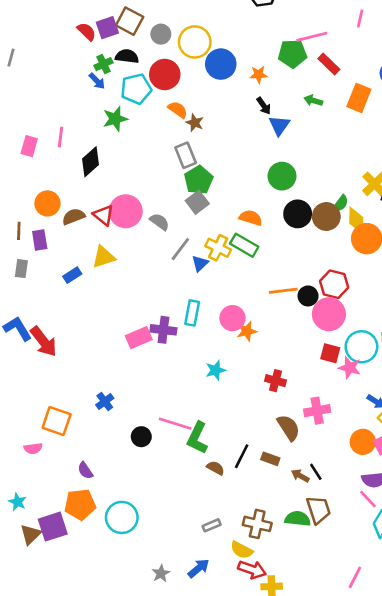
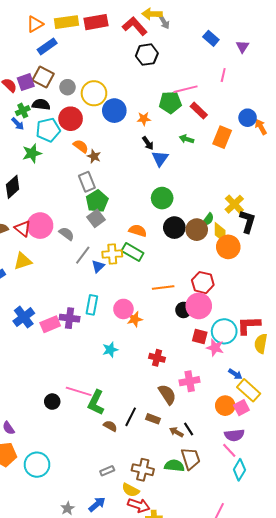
yellow cross: (218, 248) -> (112, 254), turned -30
black circle: (308, 296) -> (183, 310), moved
blue cross: (105, 401) -> (24, 317), moved, size x1.5

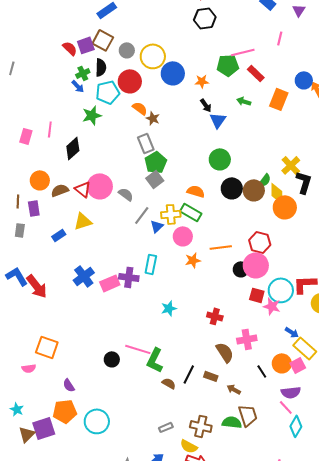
black semicircle: (41, 104) -> (101, 67), turned 84
pink circle: (123, 309) -> (183, 236), moved
orange star: (135, 319) -> (193, 260), moved
black line: (189, 429) -> (262, 371), moved

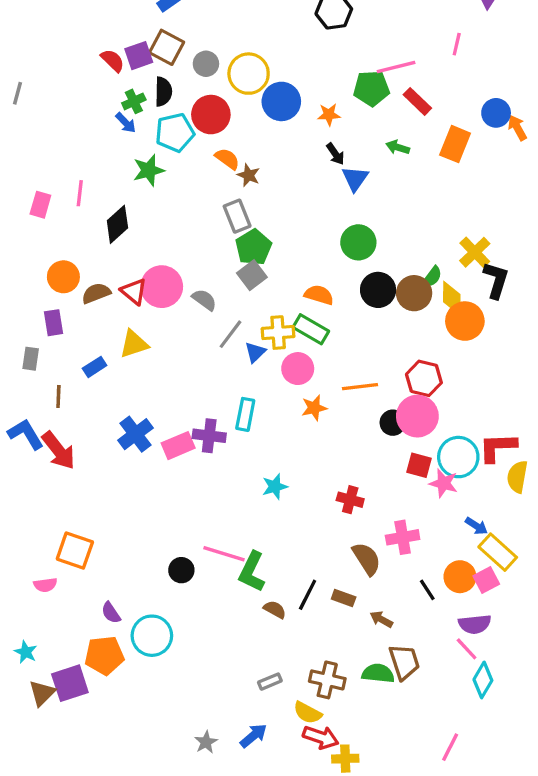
brown line: (18, 201) -> (58, 396), moved
cyan circle: (97, 421) -> (152, 636), moved

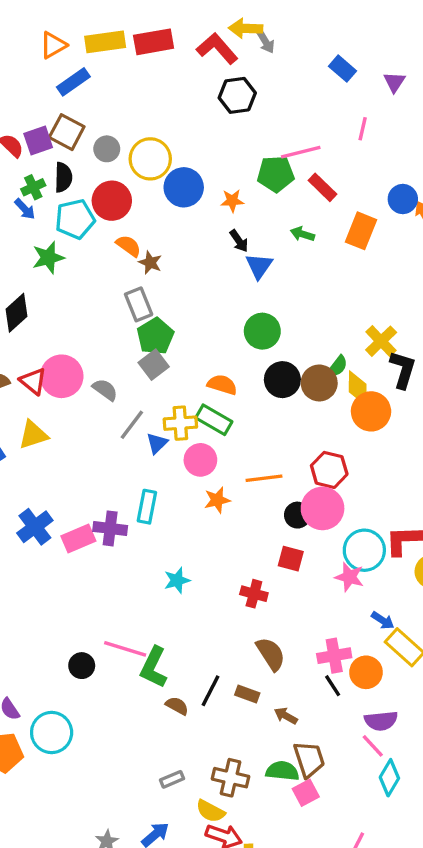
red square: (419, 465) -> (291, 559), moved
pink cross: (403, 537) -> (334, 656), moved
pink square: (486, 580) -> (306, 793), moved

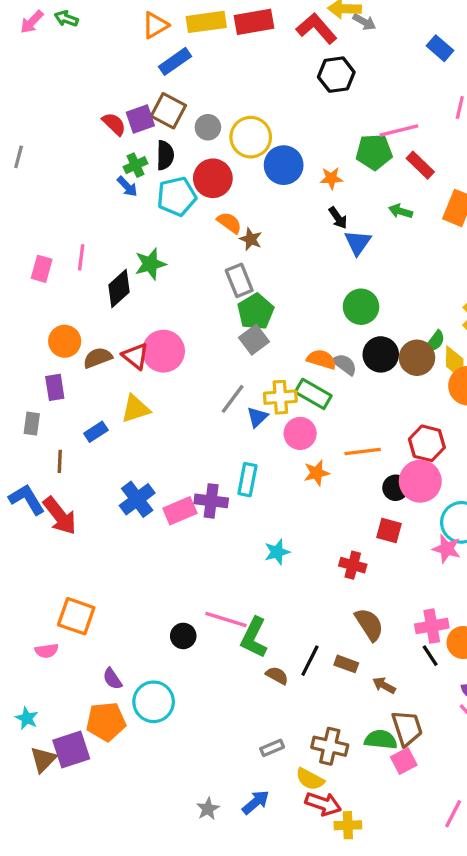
gray arrow: (266, 42) -> (364, 22), turned -30
green star: (48, 258) -> (150, 264), moved
gray semicircle: (105, 390) -> (345, 364), moved

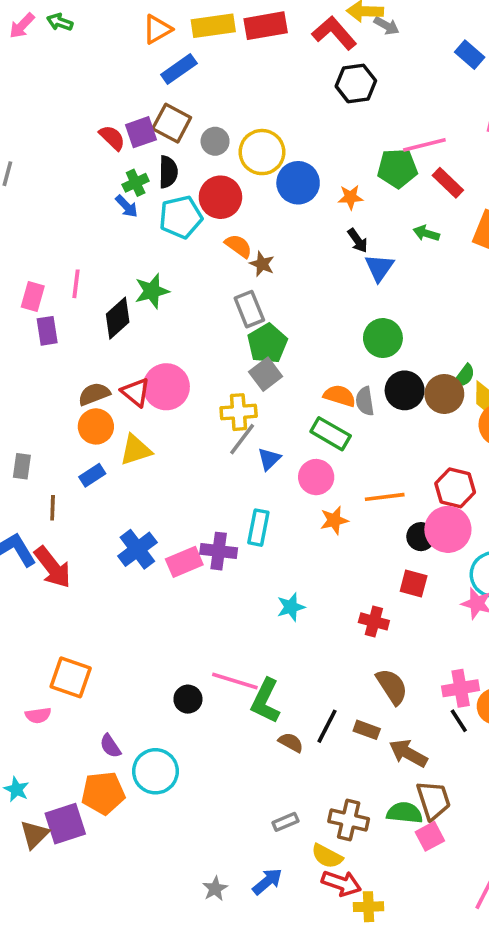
orange circle: (65, 341) -> (96, 426), moved
gray semicircle: (345, 364) -> (365, 401), turned -135
purple rectangle: (55, 387) -> (47, 331), moved
yellow cross: (280, 397) -> (239, 412), moved
brown arrow: (384, 685) -> (408, 753), size x1.5

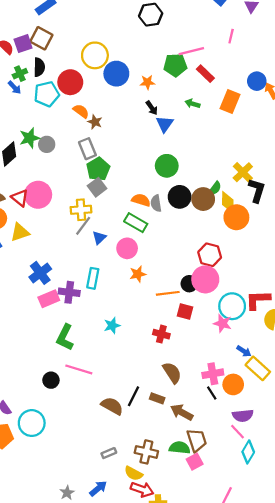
gray circle: (215, 141) -> (47, 144), moved
orange line: (385, 497) -> (168, 293), moved
blue cross: (137, 549) -> (40, 273), moved
green L-shape: (266, 701) -> (65, 337), moved
brown semicircle: (291, 742) -> (112, 406), size x1.5

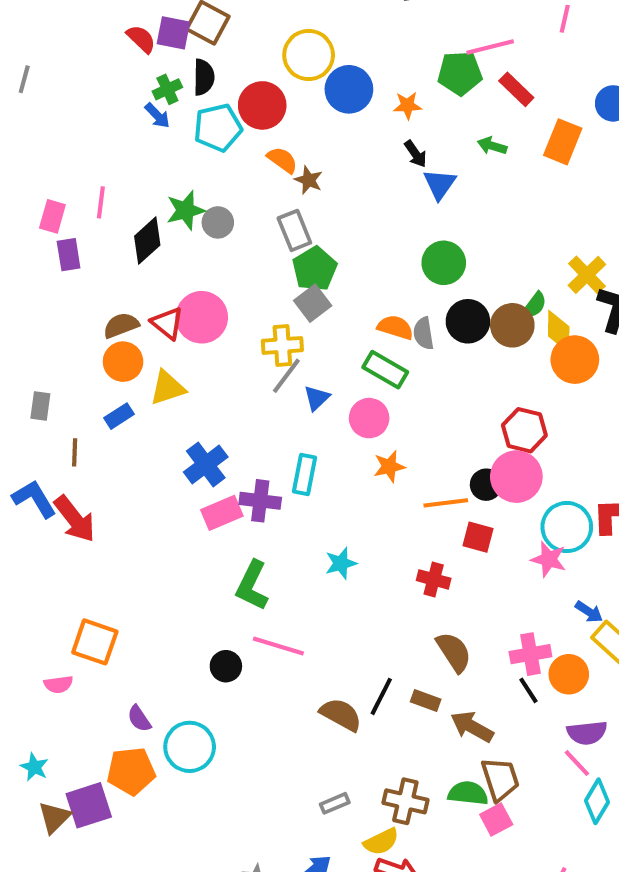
purple square: (23, 44) -> (173, 33), turned 30
yellow semicircle: (134, 473) -> (381, 842), turned -54

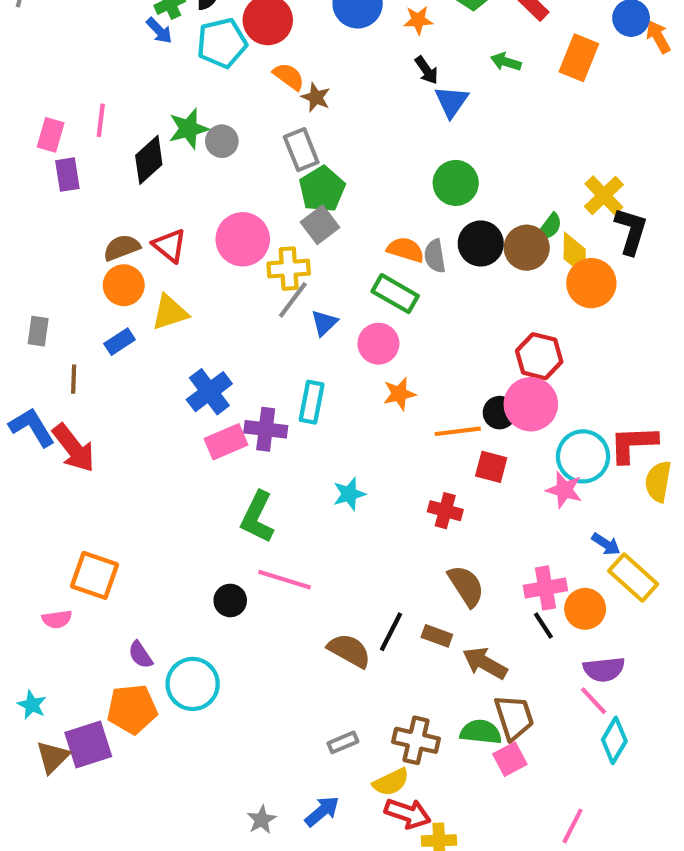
pink circle: (202, 317) -> (243, 239), moved

